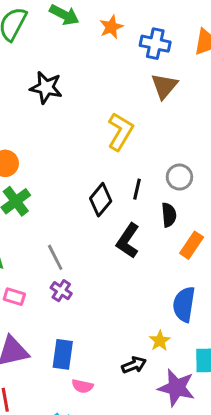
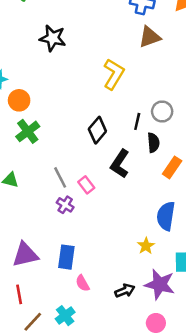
brown triangle: (164, 86) -> (150, 37), turned 30
black line: (137, 189) -> (137, 121), moved
pink rectangle: (14, 297) -> (86, 185), moved, turned 35
black arrow: (134, 365) -> (125, 291), moved
pink semicircle: (82, 386) -> (83, 283), turned 49

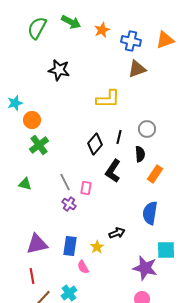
yellow L-shape: (114, 74) -> (108, 99), turned 60
black line: (137, 121) -> (119, 137), moved
pink rectangle: (86, 185) -> (86, 188), turned 48
yellow star: (146, 246) -> (97, 247), moved
black arrow: (125, 291) -> (117, 233), moved

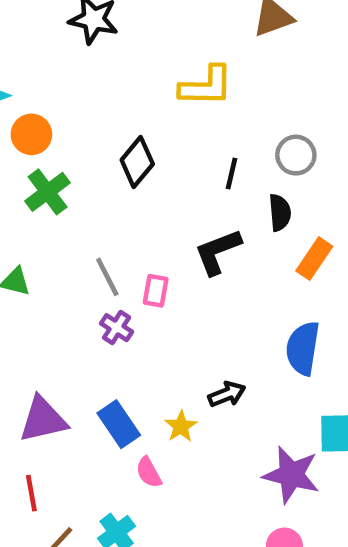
black diamond: (95, 144) -> (137, 162), moved
black L-shape: (113, 171) -> (218, 252), turned 35
blue rectangle: (70, 246) -> (119, 424), turned -42

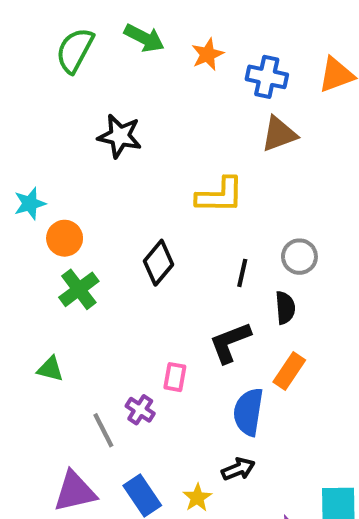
orange rectangle: (314, 259) -> (289, 371), moved
gray line: (107, 277) -> (103, 430), moved
blue semicircle: (303, 348) -> (248, 412), moved

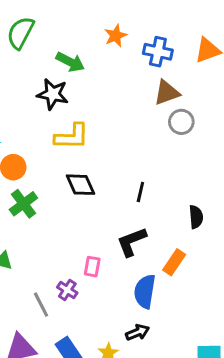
green arrow: (144, 38) -> (70, 62), moved
yellow L-shape: (220, 195) -> (72, 136), moved
gray circle: (299, 257) -> (181, 122), moved
black diamond: (159, 263) -> (80, 185), turned -64
black semicircle: (285, 308) -> (196, 217), moved

